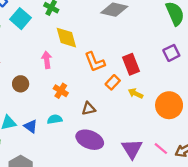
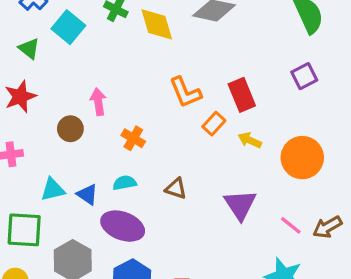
yellow diamond: (66, 38) -> (157, 24), moved
pink arrow: (47, 60) -> (98, 102), moved
brown triangle: (89, 109) -> (176, 188), moved, turned 32
purple ellipse: (90, 140) -> (123, 226), moved
purple triangle: (132, 149) -> (240, 205), moved

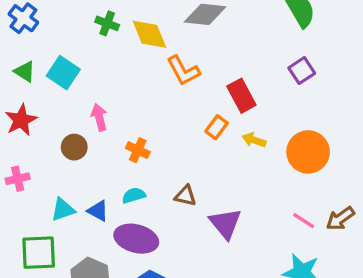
cyan square: (68, 27) -> (63, 73), moved
orange L-shape: (185, 92) -> (183, 71), moved
purple triangle: (240, 205) -> (225, 223), moved

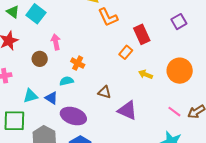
yellow arrow: (254, 140) -> (146, 74), moved
cyan semicircle: (134, 195) -> (67, 81), moved
purple triangle: (225, 223) -> (127, 110), turned -30

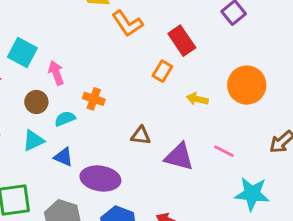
cyan square: (36, 14) -> (22, 52), moved
cyan semicircle: (67, 81) -> (65, 119), moved
cyan triangle: (30, 96) -> (33, 141), moved
pink line: (174, 112) -> (224, 151), moved

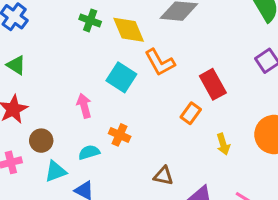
cyan square: (22, 52) -> (121, 77), moved
yellow arrow: (197, 99) -> (223, 144), turned -125
brown circle: (36, 102) -> (41, 141), moved

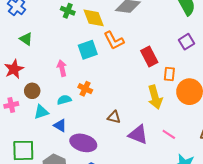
green triangle: (16, 65) -> (26, 39), moved
cyan square: (121, 77) -> (88, 50), turned 36
orange rectangle: (191, 113) -> (169, 74), moved, turned -32
yellow arrow: (223, 144) -> (155, 97), size x1.6

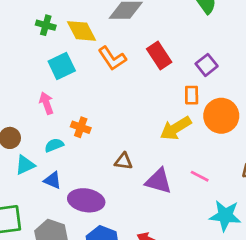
purple square: (186, 42) -> (207, 65), moved
cyan square: (88, 50) -> (62, 66), moved
red rectangle: (149, 56) -> (159, 55), moved
yellow arrow: (155, 97) -> (176, 128), turned 80

